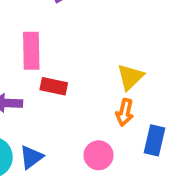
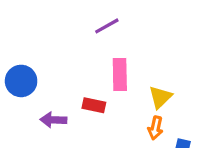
pink rectangle: (31, 51) -> (120, 74), moved

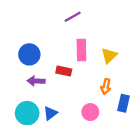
blue circle: (21, 81) -> (29, 54), moved
yellow triangle: (160, 97) -> (109, 56), moved

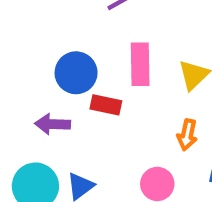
blue circle: (29, 54) -> (76, 73), moved

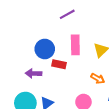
orange arrow: (187, 135) -> (98, 79), turned -72

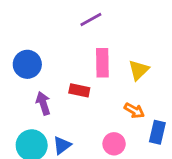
blue circle: (45, 49) -> (27, 64), moved
purple arrow: (34, 73) -> (43, 103), turned 70

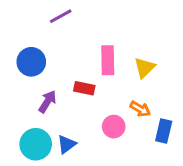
purple line: (91, 20) -> (61, 16), moved
purple arrow: (43, 103) -> (47, 102), turned 50
pink circle: (114, 144) -> (114, 127), moved

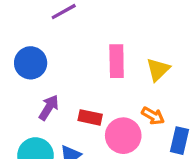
red rectangle: (84, 88) -> (90, 117), moved
pink circle: (114, 127) -> (123, 136), size x1.4

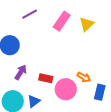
pink rectangle: (117, 61) -> (62, 21), moved, turned 36
yellow triangle: (158, 69) -> (87, 24), moved

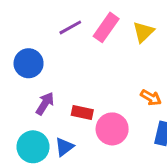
purple line: (30, 14) -> (70, 27), moved
orange arrow: (84, 77) -> (151, 98), moved

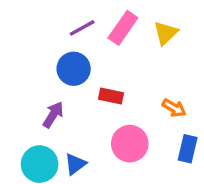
blue circle: (29, 63) -> (74, 69), moved
red rectangle: (82, 112) -> (111, 96), moved

